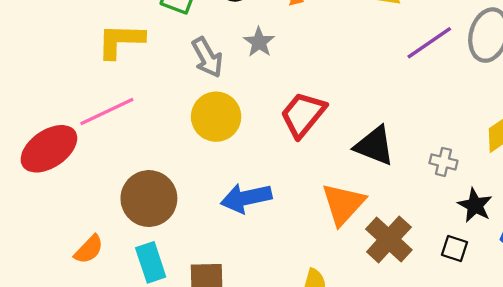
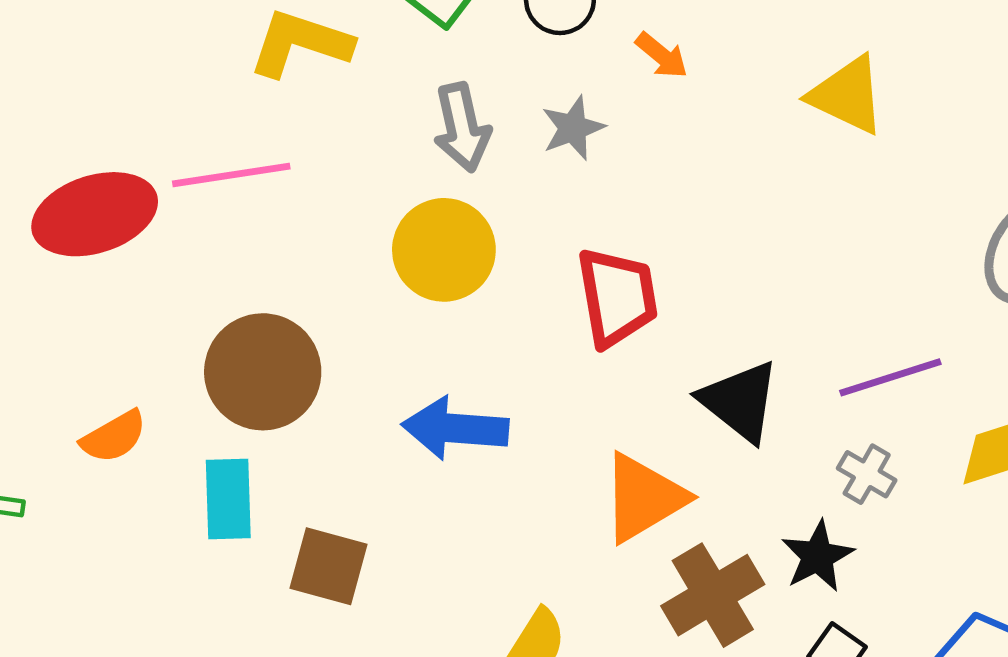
purple line: (429, 43) -> (890, 377), moved
red trapezoid: (303, 114) -> (617, 297), turned 114
black star: (475, 205) -> (818, 556), moved

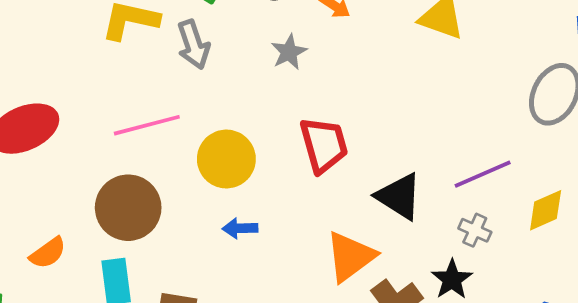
gray arrow: (462, 127) -> (193, 45), moved
pink line: (231, 175) -> (147, 125), moved
yellow circle: (444, 250) -> (226, 159), moved
blue arrow: (455, 428) -> (240, 228), size x0.6

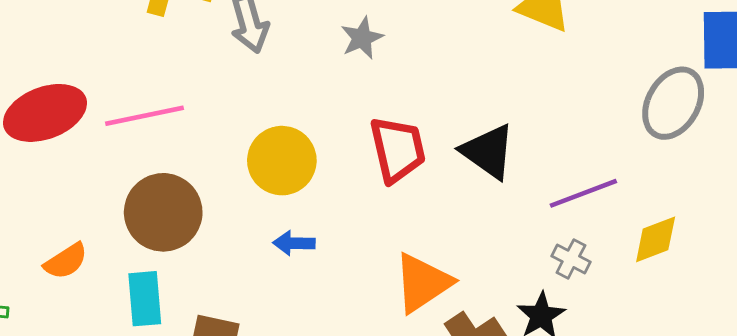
pink line: (147, 125) -> (145, 116), moved
black triangle: (399, 196) -> (488, 152), moved

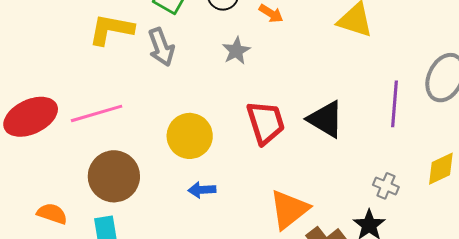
purple line: (583, 193) -> (395, 104), moved, turned -60
orange semicircle: (66, 261) -> (52, 214), turned -124

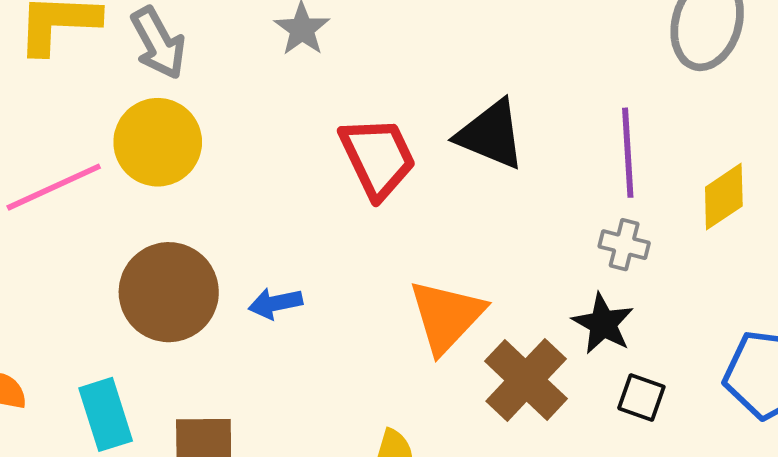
purple line: (395, 104) -> (628, 153), moved
yellow circle: (190, 136) -> (158, 142), moved
brown circle: (114, 176) -> (169, 292), moved

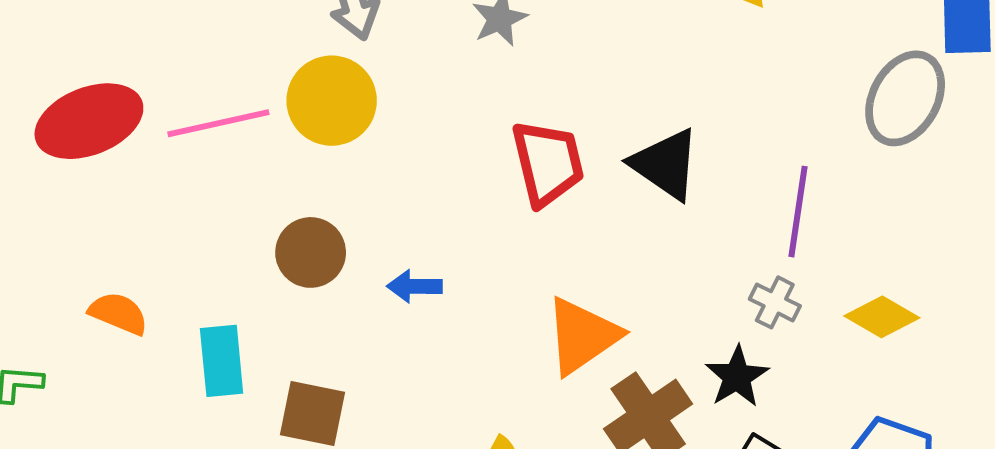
yellow diamond: (724, 197) -> (882, 317), moved, turned 52
brown circle: (169, 292) -> (311, 252), size x0.7

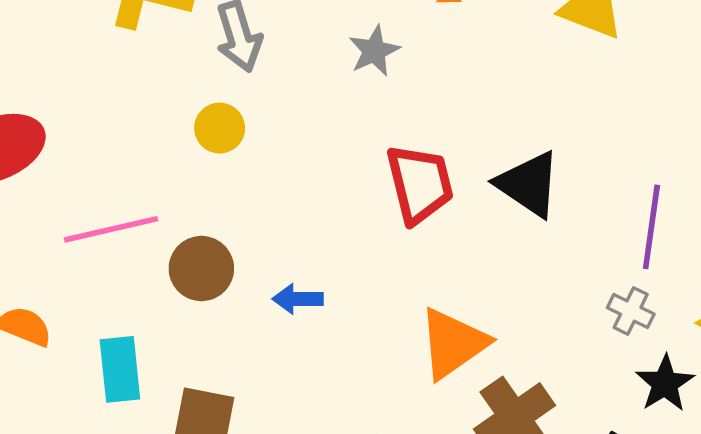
yellow circle: (332, 101) -> (220, 128), size x0.6
pink line: (218, 123) -> (111, 229), moved
black star: (737, 377) -> (665, 383), moved

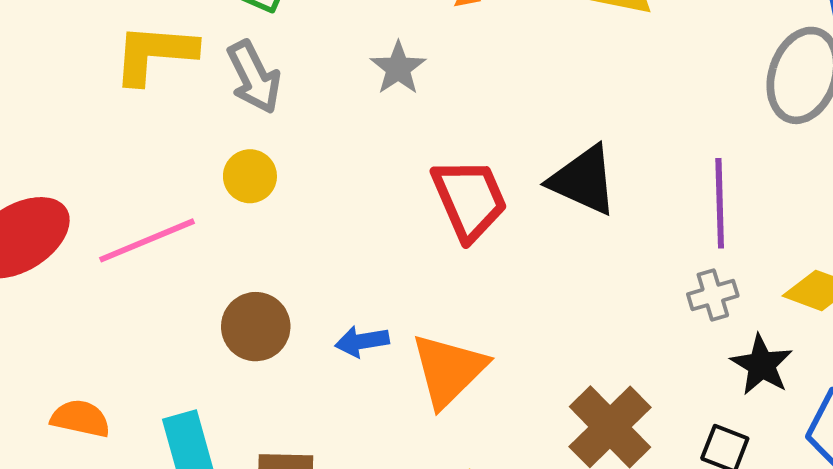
pink line: (111, 229) -> (147, 240), moved
gray cross: (631, 311) -> (713, 295), turned -33
orange triangle: (453, 343) -> (449, 370), moved

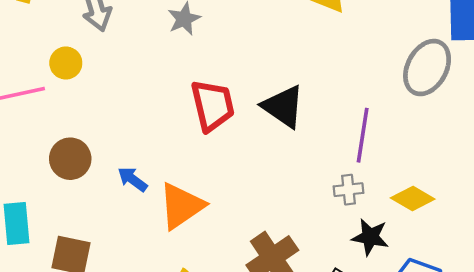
yellow circle: (250, 176) -> (66, 63), moved
blue arrow: (362, 341) -> (132, 179), turned 36
black star: (762, 365) -> (370, 237), turned -30

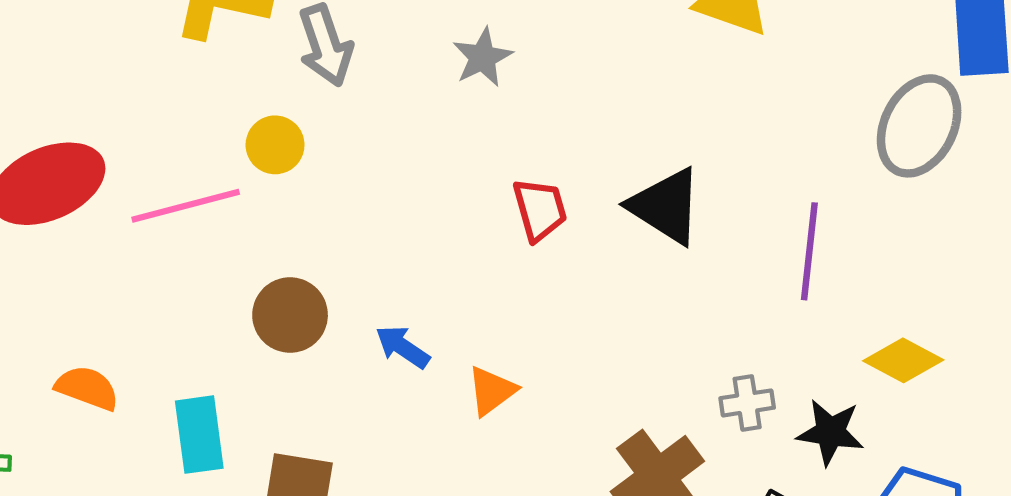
red trapezoid: (213, 105) -> (540, 210), size x0.7
gray cross: (349, 190) -> (747, 403), moved
orange triangle: (181, 206) -> (492, 391), size x0.6

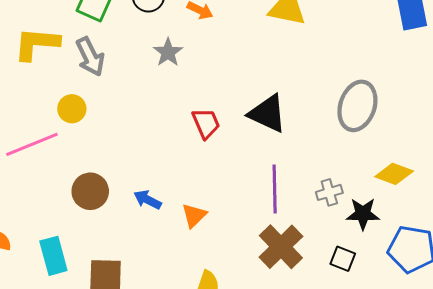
gray ellipse: (919, 126) -> (357, 106), moved
purple line: (809, 251) -> (275, 189), moved
gray cross: (747, 403) -> (329, 192), moved

